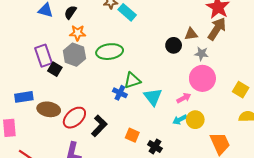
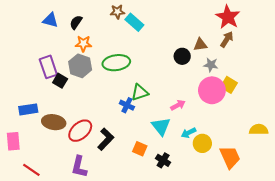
brown arrow: (217, 29) -> (227, 39), size x0.7
yellow square: (241, 90) -> (229, 85), moved
cyan triangle: (153, 97) -> (161, 126), moved
pink arrow: (184, 98) -> (178, 105), moved
yellow circle: (195, 120) -> (202, 143), moved

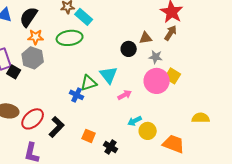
black semicircle: (76, 22) -> (29, 17), size x1.5
green ellipse: (116, 63) -> (70, 38), moved
cyan triangle: (161, 126) -> (109, 75), moved
orange trapezoid: (230, 157) -> (174, 144), turned -45

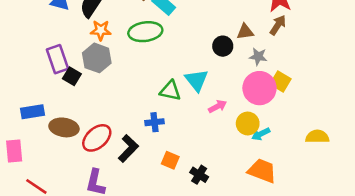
green triangle: (89, 83) -> (170, 91), turned 30
blue cross: (77, 95) -> (155, 122), moved, turned -32
cyan arrow: (135, 121) -> (261, 134), moved
yellow circle: (148, 131) -> (248, 123), moved
orange trapezoid: (174, 144) -> (262, 171), moved

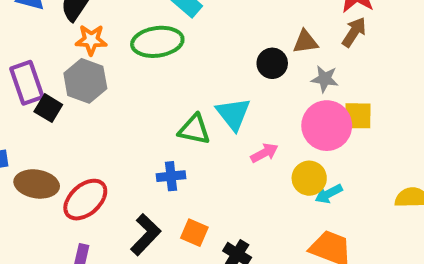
yellow square: (280, 82) -> (358, 116), turned -30
black L-shape: (128, 148) -> (146, 235), moved

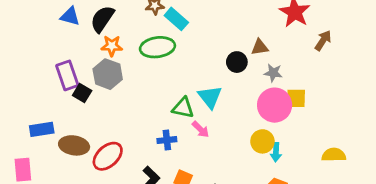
brown arrow: (354, 32) -> (323, 40), moved
pink arrow: (264, 153) -> (201, 129), moved, turned 72
cyan arrow: (329, 194) -> (276, 152), turned -60

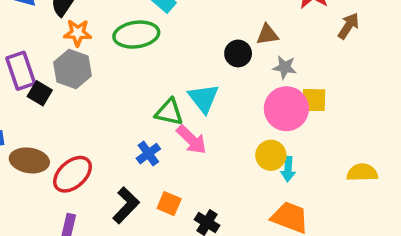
pink arrow: (201, 129) -> (191, 140), size x1.4
blue cross: (167, 140) -> (148, 154), turned -30

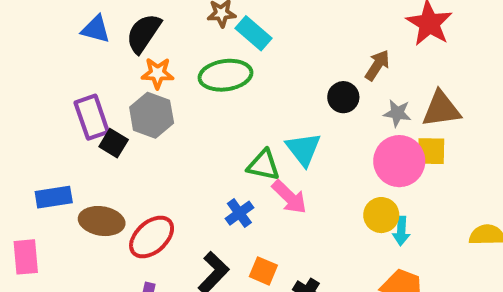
brown arrow: (348, 26) -> (377, 65), moved
brown triangle: (267, 35) -> (441, 109), moved, size x1.5

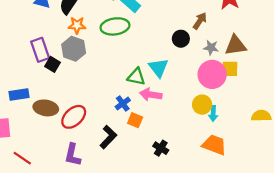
pink arrow: (289, 197) -> (151, 95), turned 145
orange square: (263, 271) -> (135, 120), moved

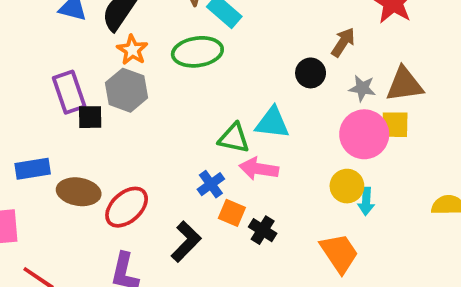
orange star: (77, 25) -> (132, 50), turned 30
black square: (52, 64) -> (90, 117), turned -32
cyan triangle: (159, 68) -> (272, 123), turned -45
orange trapezoid: (214, 145) -> (339, 253), moved, turned 35
black cross: (161, 148) -> (263, 230), moved

